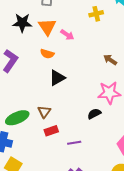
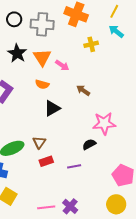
black star: (22, 23) -> (17, 53), turned 30
brown arrow: (110, 60) -> (83, 90), moved
purple line: (74, 143) -> (74, 166), moved

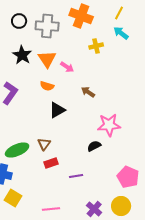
purple line: (74, 166) -> (76, 176), moved
purple cross: (70, 206) -> (94, 209), moved

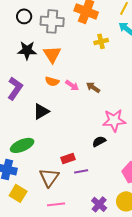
black star: (22, 55) -> (27, 50), turned -30
pink arrow: (67, 67) -> (72, 85), moved
black triangle: (57, 110) -> (41, 111), moved
brown triangle: (44, 144) -> (49, 177), moved, size x1.5
red rectangle: (51, 163) -> (68, 158), moved

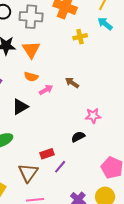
pink arrow: (72, 85) -> (46, 90), moved, turned -64
pink star: (114, 120) -> (93, 116), size x0.7
purple line: (81, 171) -> (60, 167), turned -40

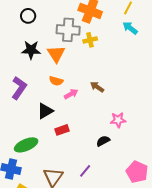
gray cross: (31, 17) -> (68, 30), moved
yellow cross: (80, 37) -> (90, 40), moved
red rectangle: (47, 154) -> (62, 130), moved

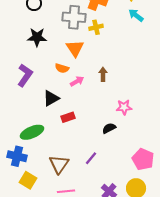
orange triangle: (56, 54) -> (75, 48), moved
brown arrow: (97, 87) -> (103, 74), turned 56

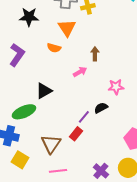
pink arrow: (77, 81) -> (80, 72), moved
black triangle: (51, 98) -> (44, 91), moved
red rectangle: (68, 117) -> (76, 134), moved, turned -32
purple line: (91, 158) -> (84, 117), moved

